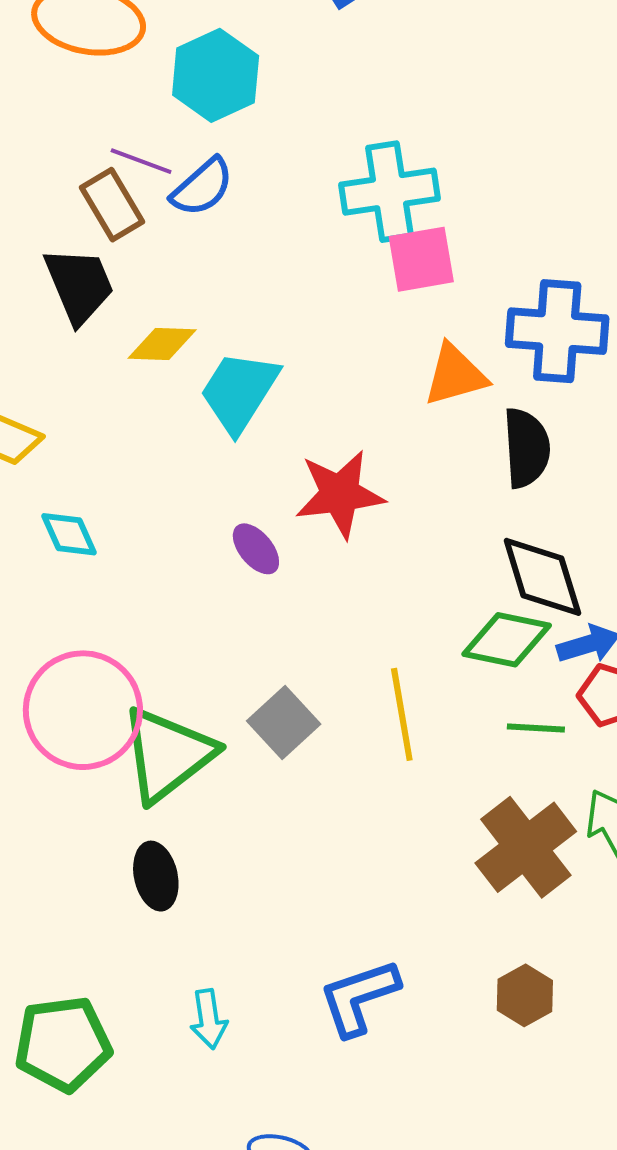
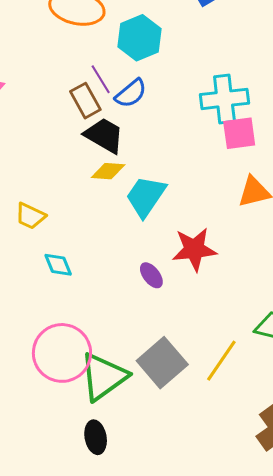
purple line: (141, 161) -> (101, 79), turned 36
black trapezoid: (79, 285) -> (104, 135), moved, turned -39
yellow line: (402, 714) -> (221, 361), turned 42
gray square: (284, 722) -> (162, 363), size x1.4

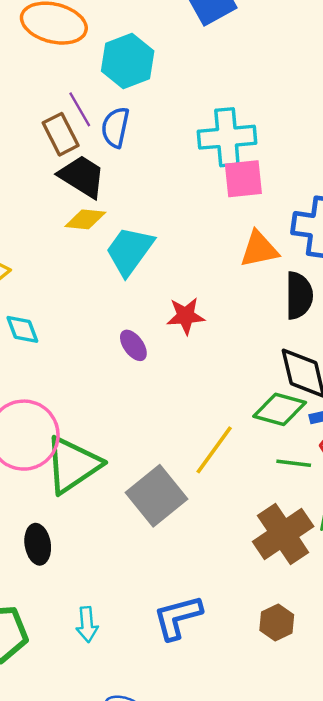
blue semicircle: (131, 93) -> (115, 127), turned 140
red star: (194, 249) -> (186, 316), size x0.7
gray square: (162, 363) -> (156, 496), moved
black ellipse: (96, 437) -> (38, 544), moved

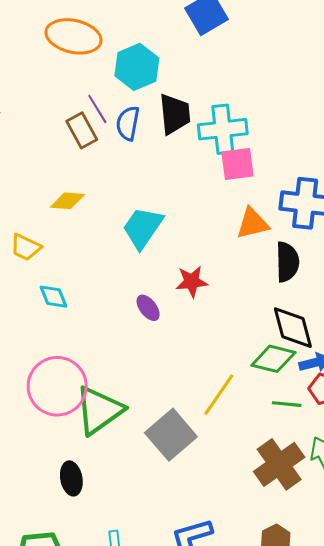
black trapezoid: (82, 176) -> (175, 114), moved, turned 54
yellow diamond: (85, 219) -> (68, 201), moved

